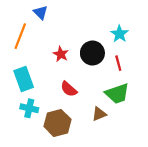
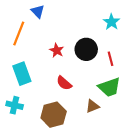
cyan star: (119, 34) -> (111, 22), moved
cyan cross: (29, 108) -> (15, 105), moved

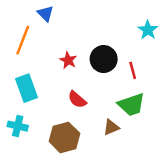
cyan star: (111, 22) -> (148, 30), moved

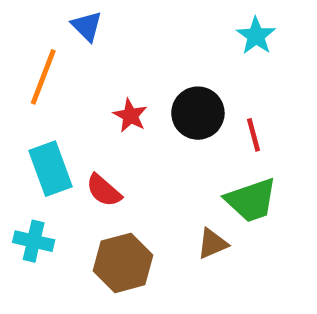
cyan star: (148, 30) -> (256, 36), moved
red semicircle: (77, 99) -> (104, 190), moved

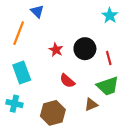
red semicircle: (104, 190) -> (67, 81), moved

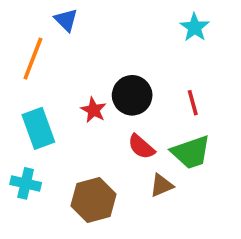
black circle: (85, 49) -> (132, 95), moved
red star: (56, 50) -> (94, 110), moved
red semicircle: (67, 81) -> (141, 147), moved

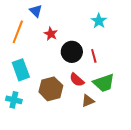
cyan star: (195, 27) -> (99, 21), moved
red line: (193, 103) -> (94, 56), moved
red star: (94, 110) -> (51, 34), moved
brown hexagon: (94, 200) -> (51, 89), moved

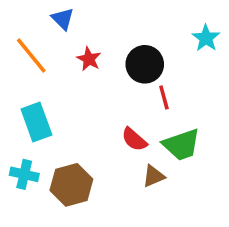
cyan star: (99, 21) -> (206, 38), moved
orange line: (18, 32) -> (31, 56), turned -60
black circle: (72, 52) -> (145, 64), moved
brown hexagon: (51, 89) -> (71, 185), moved

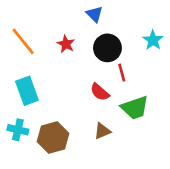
blue triangle: (63, 19) -> (95, 14), moved
cyan star: (206, 38) -> (153, 40), moved
red semicircle: (134, 139) -> (100, 92), moved
brown triangle: (153, 176) -> (102, 131), moved

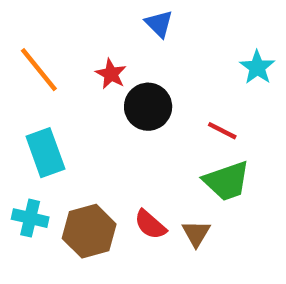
black circle: (107, 48) -> (148, 107), moved
red line: (122, 73) -> (222, 131), moved, turned -48
red semicircle: (100, 92) -> (150, 225), moved
brown triangle: (102, 131) -> (196, 233), moved, turned -36

